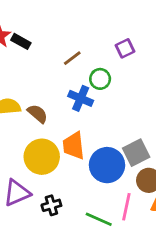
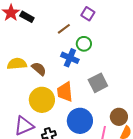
purple square: (125, 48) -> (88, 14), moved, turned -32
gray square: (136, 153) -> (98, 83), moved
blue circle: (107, 165) -> (80, 121), moved

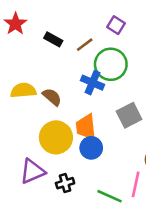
black rectangle: (27, 17) -> (53, 39), moved
green circle: (84, 44) -> (111, 64), size x1.6
blue circle: (80, 121) -> (91, 148), moved, size x0.7

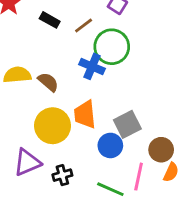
gray square: (129, 115) -> (127, 124), moved
blue circle: (91, 148) -> (110, 145), moved

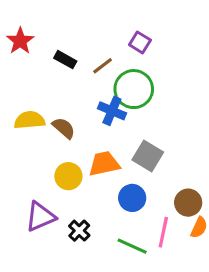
orange trapezoid: (85, 114) -> (104, 164), turned 84
gray square: (127, 124) -> (148, 156), moved, turned -32
yellow circle: (52, 126) -> (68, 176), size x0.7
black cross: (62, 175) -> (79, 231), turned -30

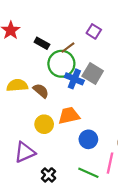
green circle: (134, 89) -> (61, 64), moved
gray square: (148, 156) -> (93, 73), moved
black cross: (79, 231) -> (48, 175), moved

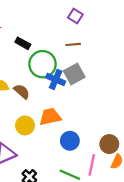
purple square: (94, 31) -> (75, 16), moved
brown line: (68, 48) -> (73, 44), moved, turned 32
gray square: (93, 73) -> (74, 74), turned 30

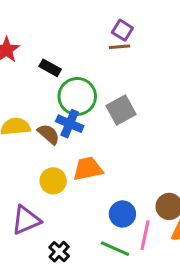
brown line: (73, 44) -> (119, 47), moved
blue cross: (56, 79) -> (70, 124), moved
blue circle: (70, 141) -> (122, 214), moved

